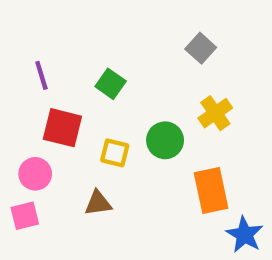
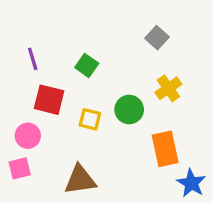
brown triangle: (98, 203) -> (80, 180), moved, size x1.5

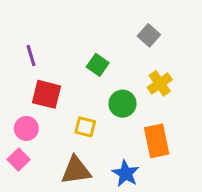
green square: (87, 65) -> (98, 65), moved
yellow square: (90, 119) -> (85, 127), moved
pink square: (20, 168) -> (19, 159), turned -30
blue star: (191, 183) -> (126, 173), moved

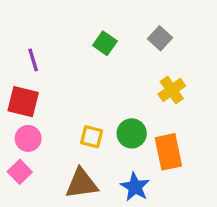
green square: (98, 65) -> (105, 43), moved
red square: (46, 94) -> (23, 102), moved
green circle: (123, 104) -> (132, 133), moved

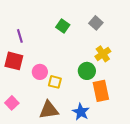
green circle: (132, 133) -> (87, 71), moved
pink circle: (28, 138) -> (40, 72), moved

